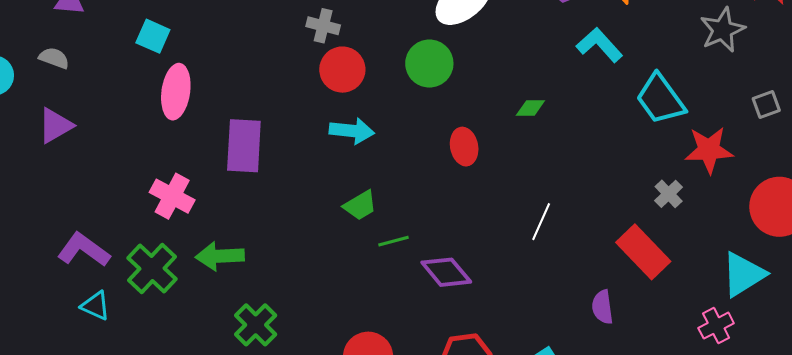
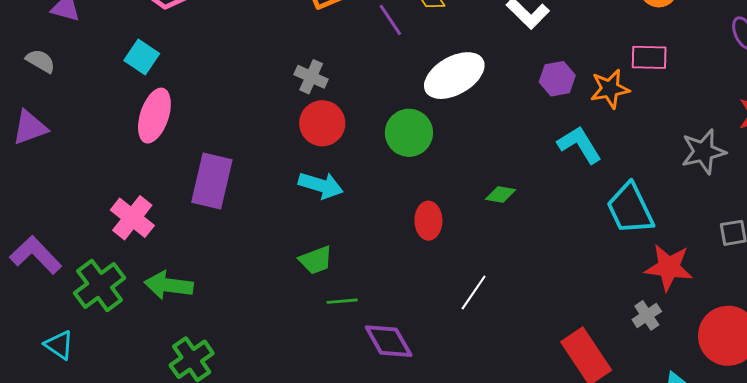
gray cross: (669, 194) -> (647, 315), moved
white line: (541, 222) -> (474, 292), moved
cyan triangle: (95, 306) -> (59, 345), moved

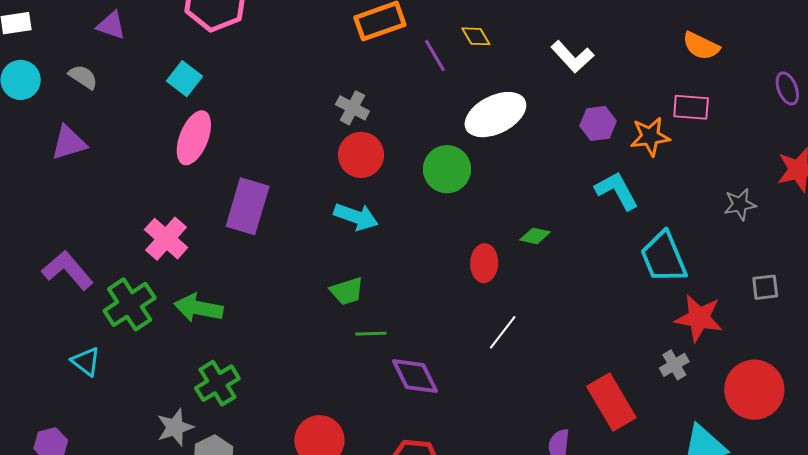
gray star: (703, 152) -> (740, 204), size x0.7
red ellipse: (428, 221) -> (484, 263), moved

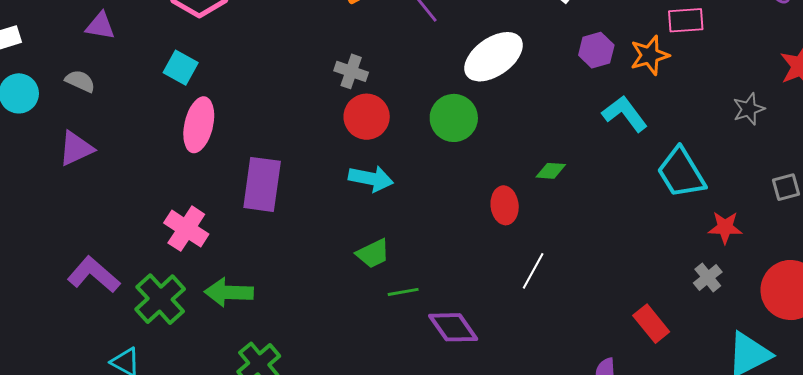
red star: (699, 318) -> (725, 227), size x0.7
red rectangle: (611, 402) -> (651, 324), size x0.7

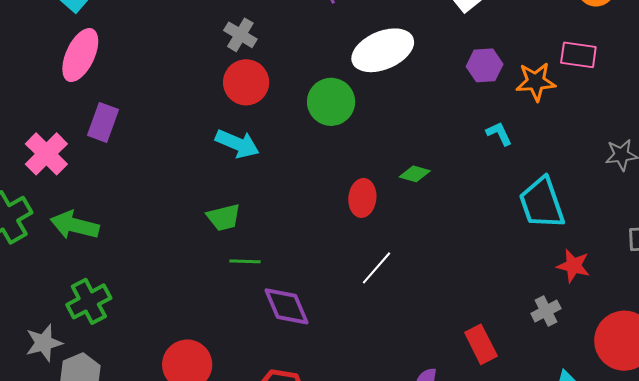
cyan L-shape: (625, 114) -> (499, 134), size x0.6
purple rectangle: (262, 184) -> (103, 122), moved, size x0.7

